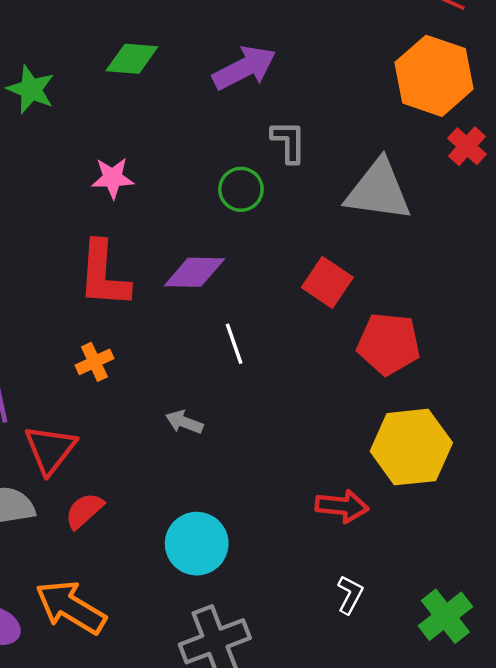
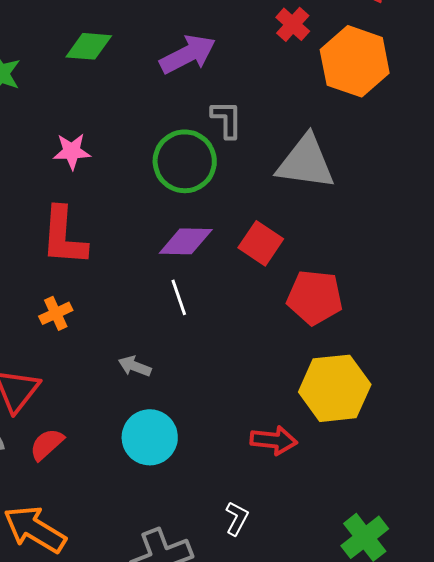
red cross: (467, 146) -> (293, 24), moved
green circle: (241, 189) -> (185, 161), size x1.6
purple diamond: (194, 272) -> (186, 241), moved
cyan circle: (197, 544) -> (150, 437), moved
white L-shape: (350, 595) -> (237, 518), moved

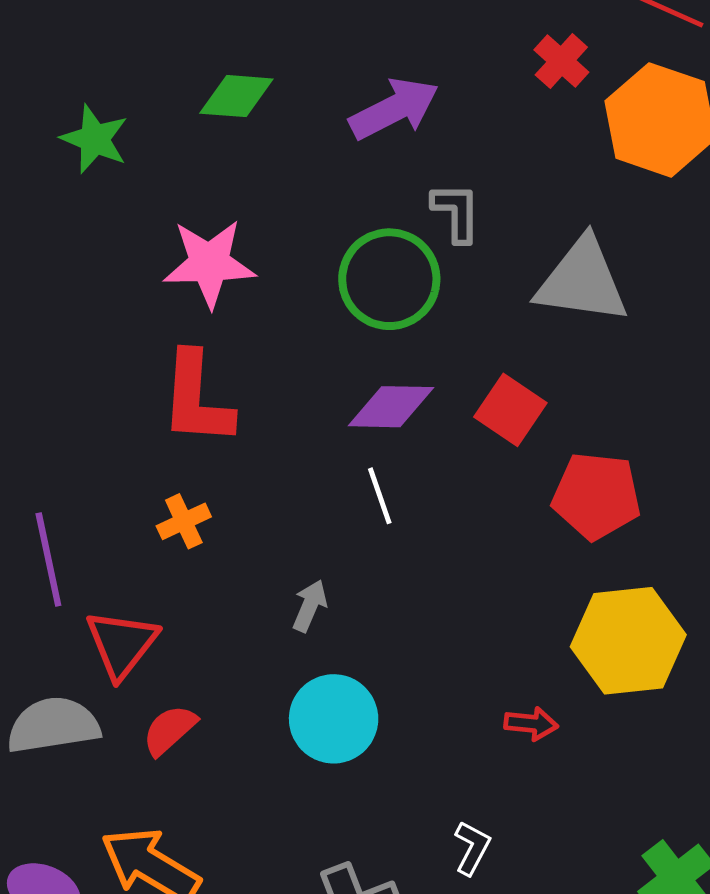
pink star: (72, 151) -> (209, 263), size x1.5
gray arrow: (135, 366) -> (310, 606), turned 92
red arrow: (274, 440) -> (531, 724), size x0.7

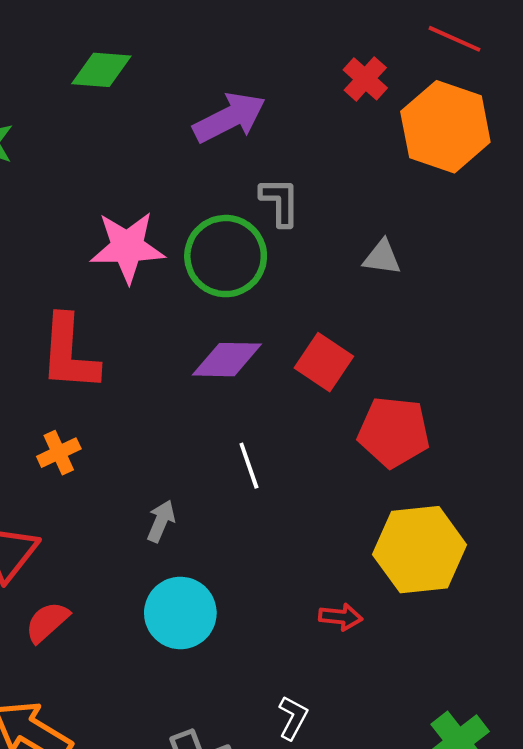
green diamond: (236, 96) -> (101, 70), moved
pink star: (209, 263) -> (127, 247), moved
gray triangle: (582, 281) -> (382, 257), size x0.5
white line: (380, 496) -> (249, 466), moved

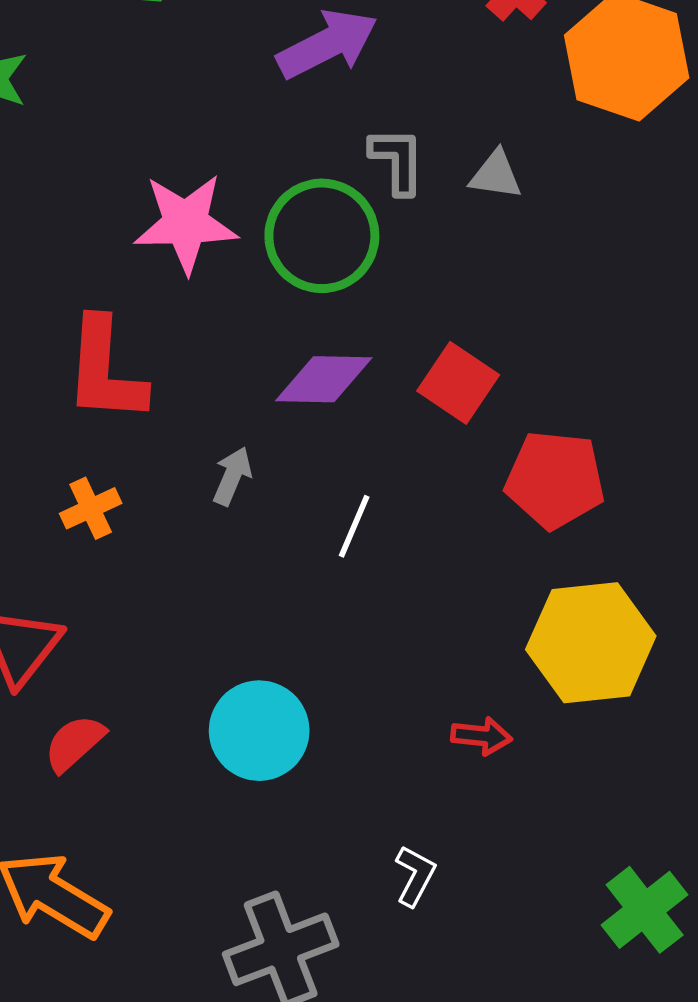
gray triangle: (382, 257) -> (496, 175), moved
white line: (249, 466) -> (354, 526), turned 42
gray arrow: (161, 521) -> (232, 476), moved

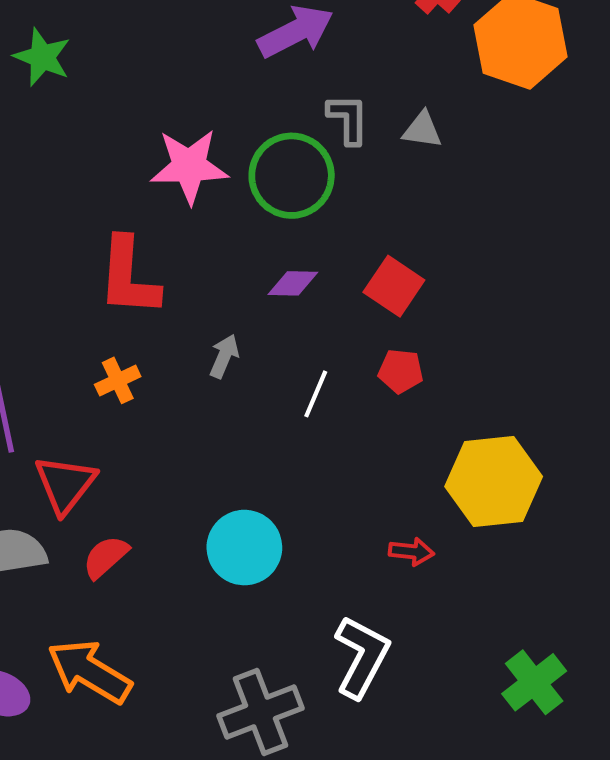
purple diamond: (324, 379) -> (293, 283), size x0.7
red pentagon: (555, 480) -> (401, 371), moved, size x0.6
white L-shape: (415, 876) -> (362, 657), size x1.8

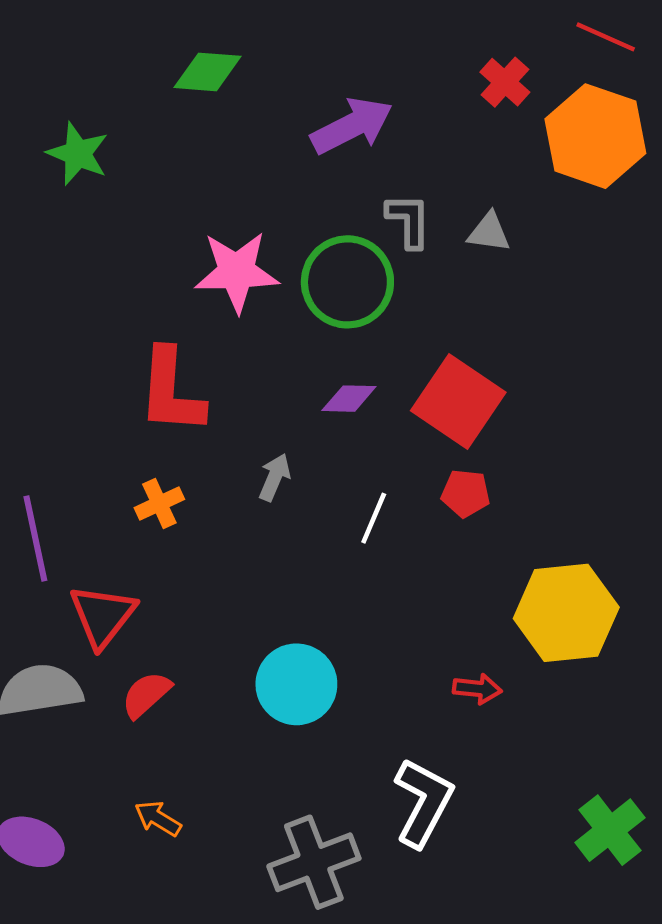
red square: (394, 286) -> (458, 401), size x1.4
orange arrow: (89, 671) -> (158, 818), moved, size x0.5

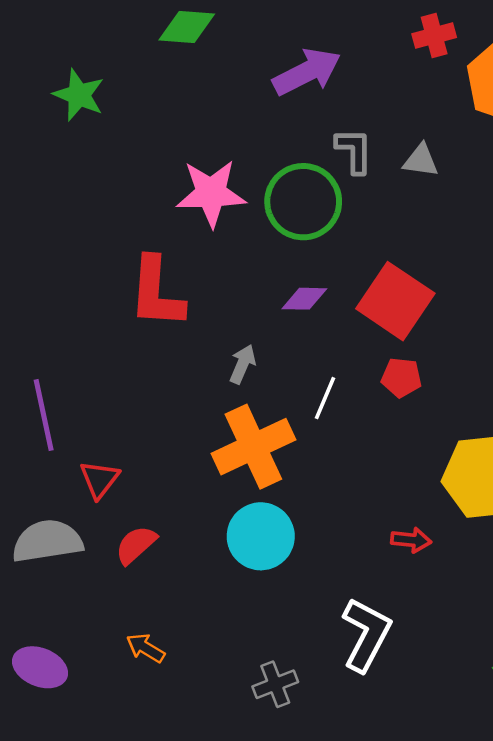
red cross: (505, 82) -> (434, 36), turned 33
orange cross: (159, 504) -> (253, 447), moved, size x2.0
red triangle: (103, 616) -> (99, 479), size x0.7
gray cross: (314, 862) -> (275, 684), size x0.6

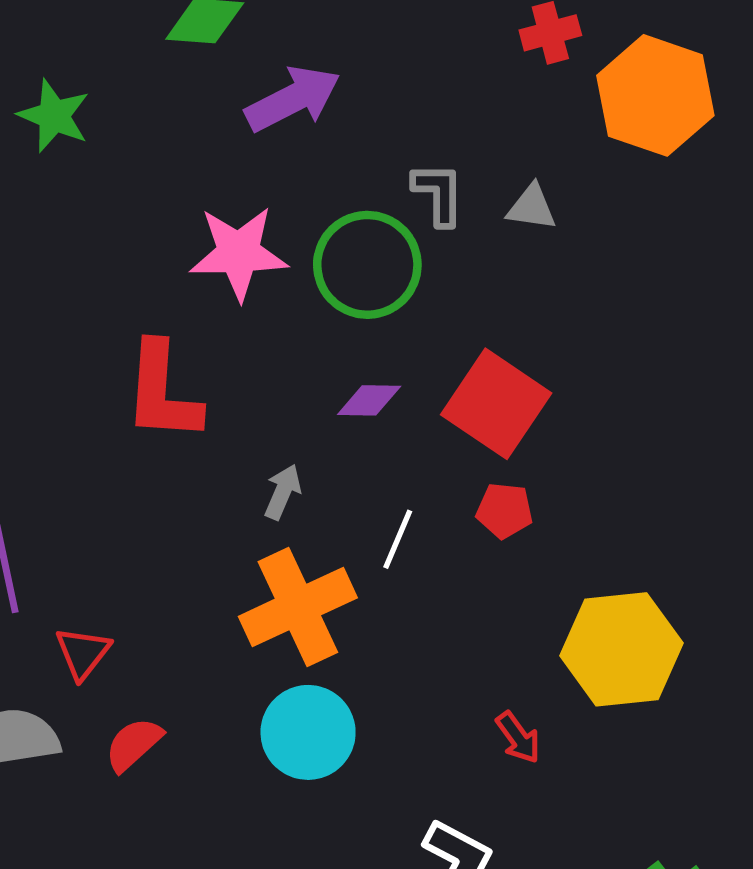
purple arrow: (307, 72) -> (293, 99), moved
red arrow: (411, 540) -> (518, 737), turned 48

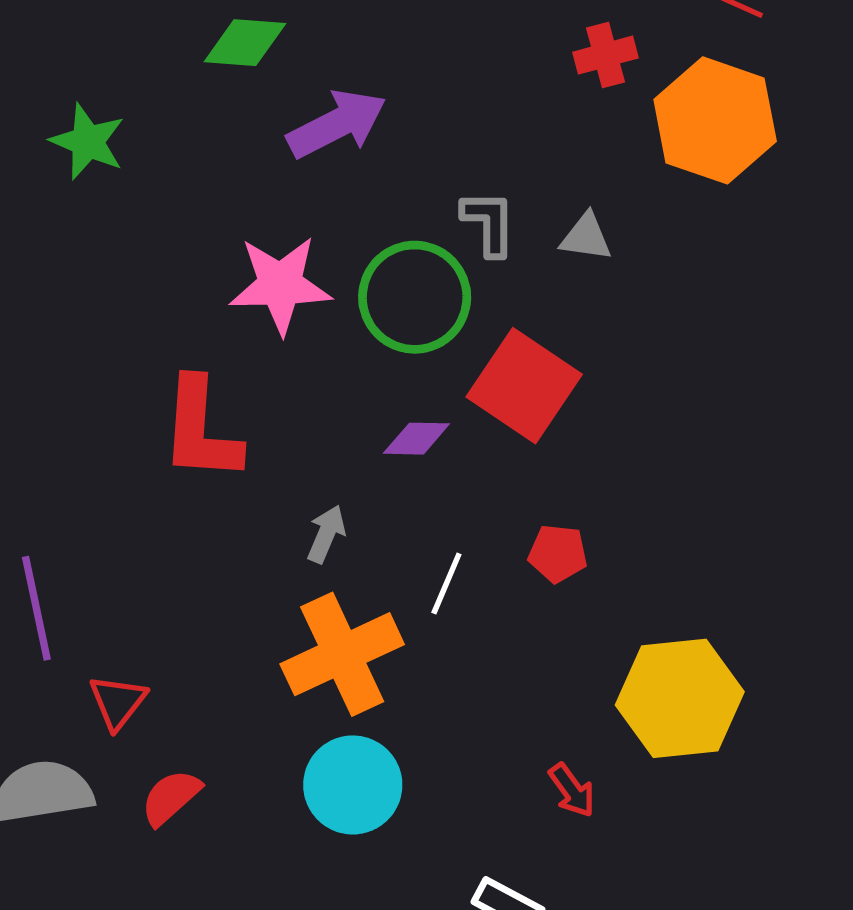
red square: (496, 404) -> (524, 386), moved

